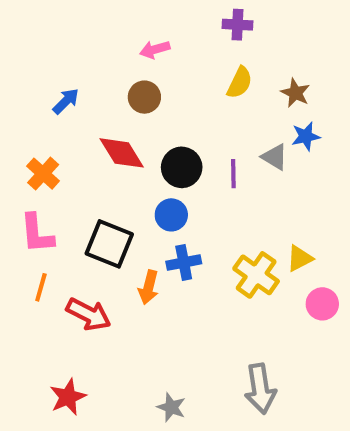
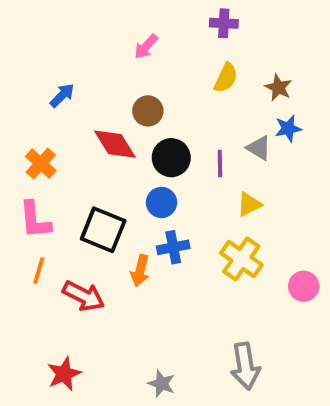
pink arrow: (155, 49) -> (146, 47), turned -32
brown circle: (144, 97) -> (148, 111), moved
yellow triangle: (300, 258) -> (249, 204), moved

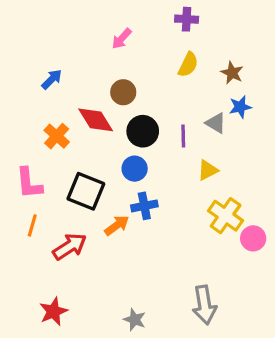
orange cross: (41, 164) -> (57, 136), moved
yellow cross: (241, 259) -> (226, 216), moved
orange arrow: (140, 271) -> (117, 225), turned -140
red arrow: (84, 296) -> (70, 247), turned -60

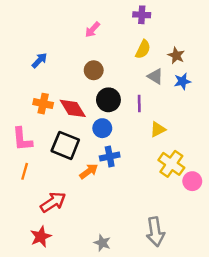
red diamond: (96, 120) -> (73, 108), moved
gray triangle: (216, 123) -> (155, 76), moved
orange cross: (57, 136) -> (43, 104), turned -30
red arrow: (70, 247) -> (53, 202), moved

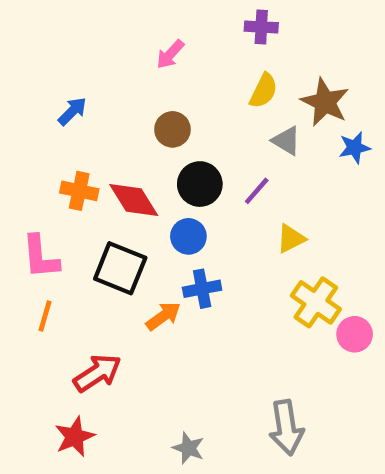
brown star: (176, 55) -> (325, 102), size x1.5
blue star: (182, 81) -> (355, 148), moved
purple line: (139, 104) -> (257, 191), turned 42

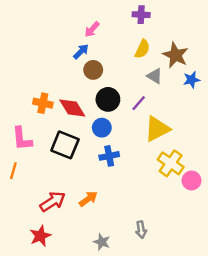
blue arrow: (72, 111) -> (81, 51), moved
yellow triangle: (291, 239) -> (157, 129), size x1.6
orange line: (45, 316) -> (13, 171), moved
orange arrow: (163, 316) -> (88, 199), moved
gray arrow: (286, 428) -> (141, 230), moved, size x0.6

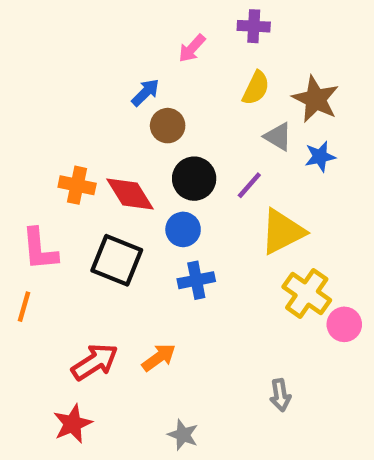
pink arrow: (92, 29) -> (192, 48), moved
blue star: (192, 80) -> (320, 157), moved
gray arrow: (141, 230) -> (280, 395), moved

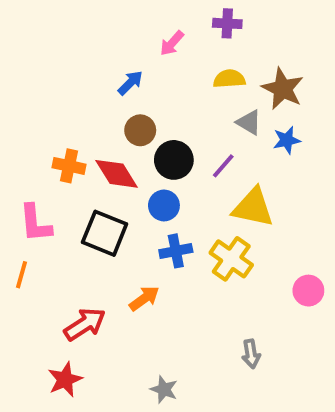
yellow semicircle: (256, 88) -> (229, 79), turned -120
brown circle: (168, 126) -> (140, 130), moved
yellow triangle: (282, 232) -> (253, 207), turned 39
yellow cross: (307, 293) -> (231, 259), moved
orange arrow: (159, 358) -> (144, 298), moved

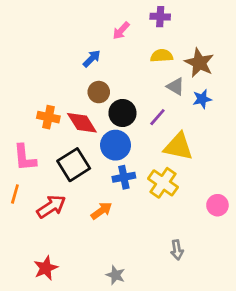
blue circle: (164, 205) -> (115, 145), size x1.4
black square: (105, 233) -> (74, 165), turned 36
red arrow: (85, 324) -> (51, 207), moved

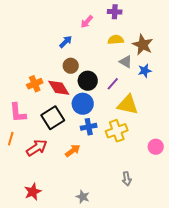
orange cross: (48, 117) -> (35, 84), turned -35
yellow cross: (163, 183) -> (117, 131), turned 35

